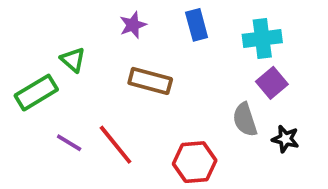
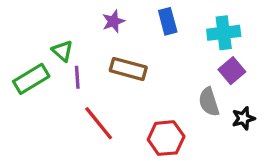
black star: (285, 139) -> (243, 118), turned -30
purple line: (69, 143) -> (77, 77), moved, turned 55

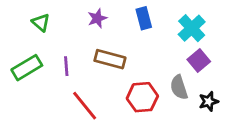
cyan cross: (224, 33) -> (192, 28), turned -36
green triangle: (62, 51) -> (41, 22), moved
red hexagon: (166, 138) -> (142, 97), moved

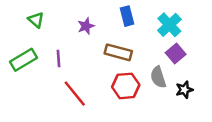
purple star: (97, 18) -> (86, 26), moved
brown rectangle: (110, 59) -> (118, 52), moved

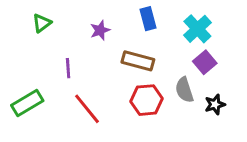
green triangle: (36, 20) -> (42, 23), turned 42
green rectangle: (24, 60) -> (27, 103), moved

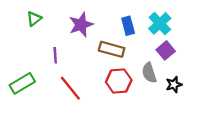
blue rectangle: (148, 19) -> (128, 26), moved
purple star: (100, 30) -> (81, 25), size x1.5

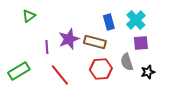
purple star: (81, 25) -> (69, 39), moved
purple square: (166, 50) -> (141, 43), turned 35

